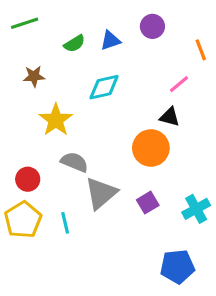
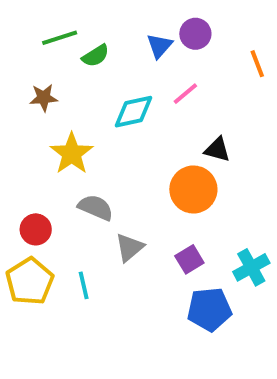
green line: (25, 23) -> (60, 38), moved
blue triangle: (110, 40) -> (159, 46), moved, turned -30
pink line: (179, 84) -> (185, 94), moved
gray triangle: (101, 193) -> (130, 247), size x0.7
blue pentagon: (177, 266) -> (209, 309), moved

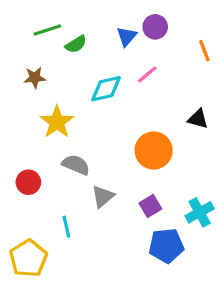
black triangle: (217, 150) -> (198, 119), moved
yellow pentagon: (30, 281) -> (28, 258), moved

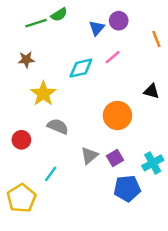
green semicircle: (76, 44) -> (59, 15), moved
gray triangle: (103, 196) -> (89, 156), moved
cyan line: (66, 227) -> (51, 174), turned 49

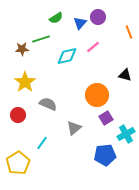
green semicircle: (59, 15) -> (56, 18), moved
green line: (36, 23) -> (41, 39), moved
yellow star: (43, 94) -> (25, 82), moved
purple square: (115, 158) -> (106, 118), moved

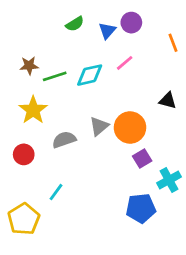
green line: (41, 39) -> (55, 76), moved
gray semicircle: (48, 104) -> (64, 140), turned -42
gray triangle: (74, 128) -> (99, 126), moved

